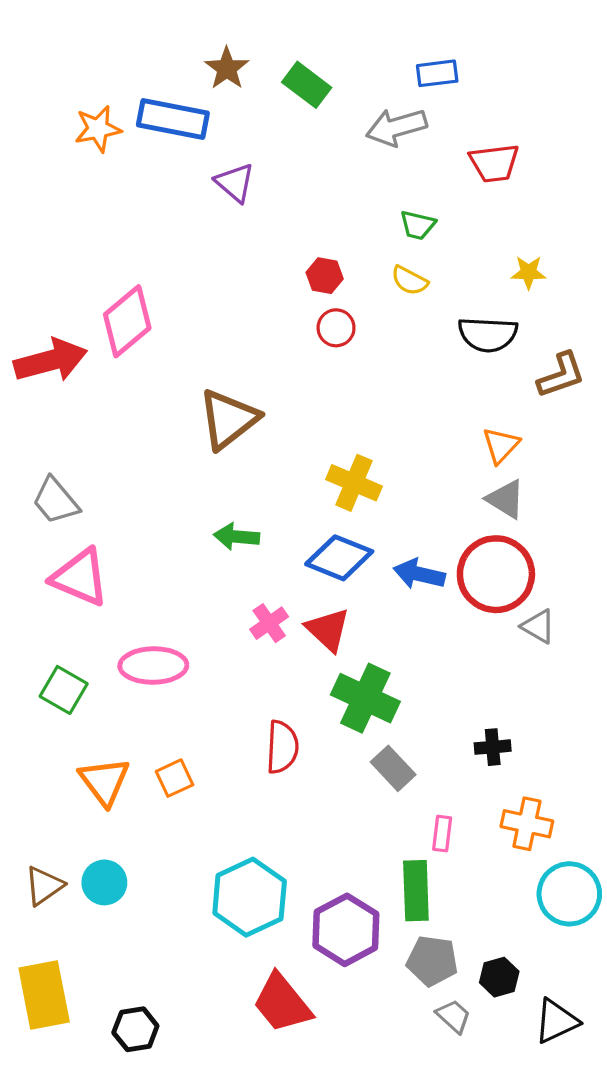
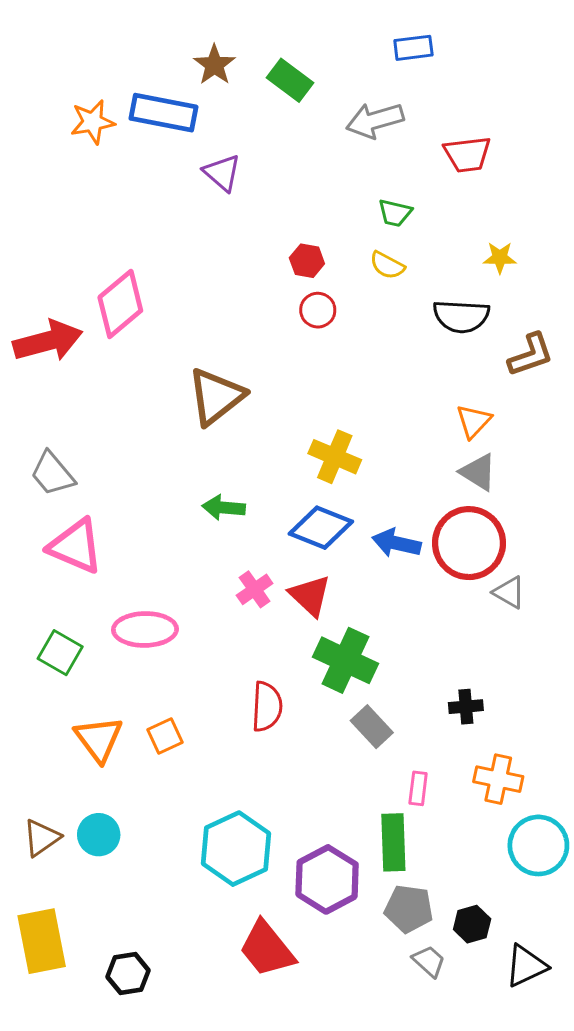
blue rectangle: (437, 73) -> (413, 48), moved

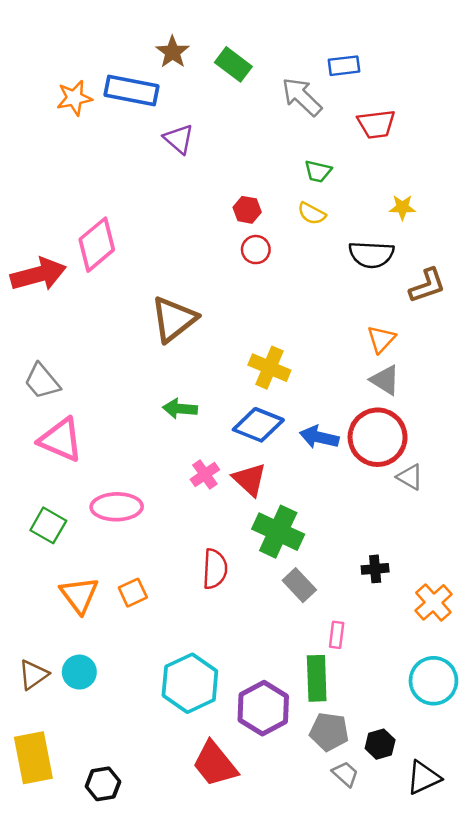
blue rectangle: (413, 48) -> (344, 66), moved
gray arrow: (375, 120) -> (302, 97), turned 60
orange cross: (498, 779) -> (433, 602), moved, turned 36

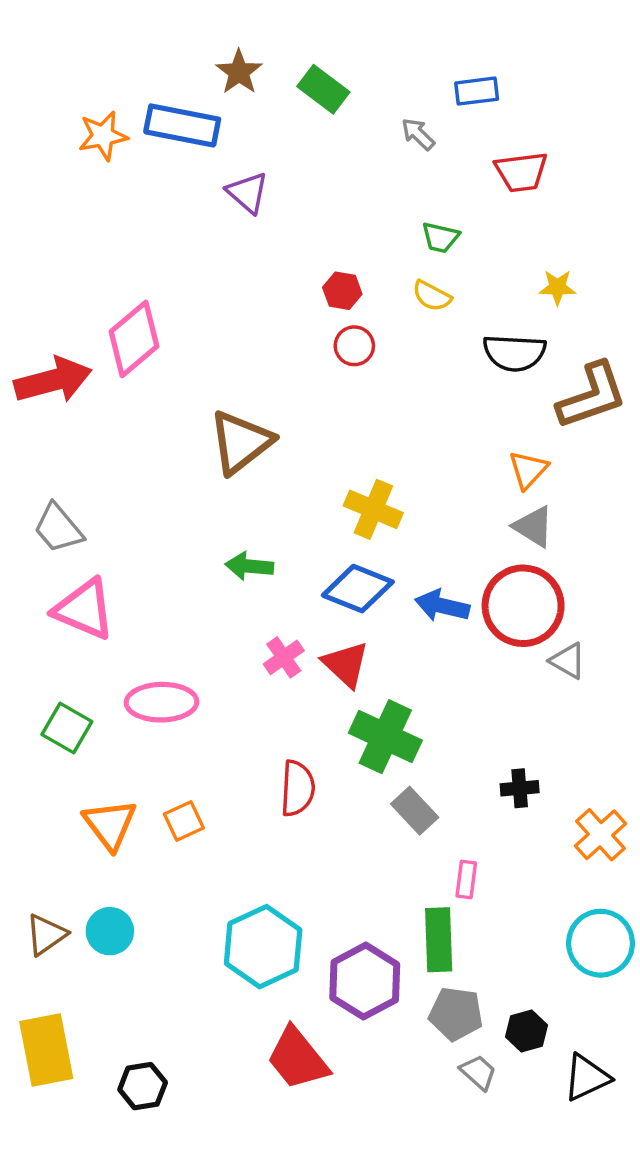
gray arrow: (302, 97) -> (418, 134), size x0.6
brown L-shape: (427, 286) -> (592, 396), size x1.4

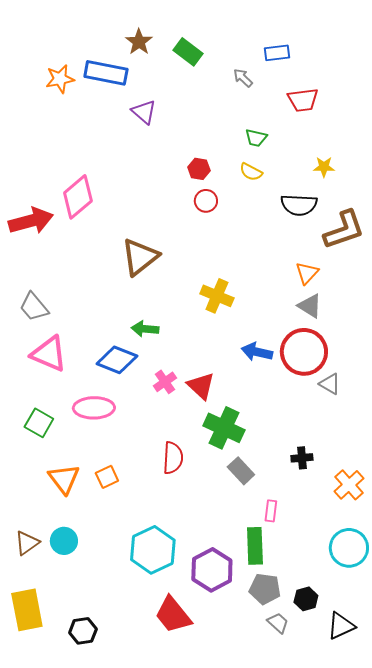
blue diamond: (358, 589) -> (117, 360), moved

